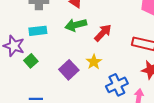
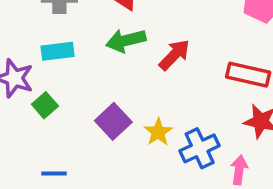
yellow star: (94, 62) -> (158, 132), moved

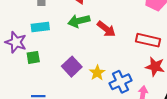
red arrow: (174, 55) -> (106, 29), turned 84
green square: (45, 105) -> (33, 57), turned 32

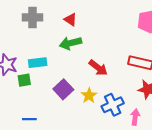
cyan rectangle: (40, 27) -> (38, 63), moved
red arrow: (106, 29) -> (98, 68), moved

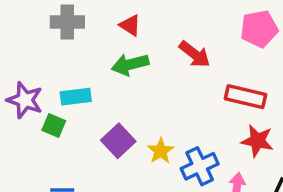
red arrow: (98, 68) -> (195, 54), moved
green square: (24, 80) -> (54, 125), turned 32

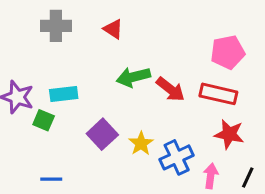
pink pentagon: (259, 29) -> (228, 52), moved
red arrow: (195, 54) -> (170, 89), moved
green arrow: (130, 64) -> (133, 77), moved

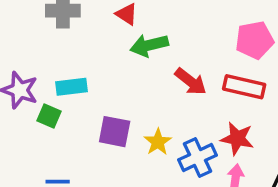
green arrow: (133, 77) -> (149, 45), moved
purple square: (102, 134) -> (115, 132), turned -36
red star: (229, 134) -> (237, 139), moved

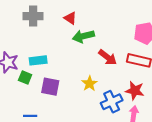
purple square: (115, 132) -> (50, 87), moved
yellow star: (158, 142) -> (89, 84), moved

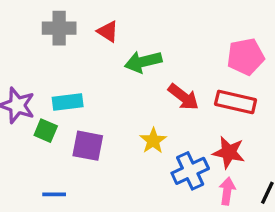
red triangle: (70, 18) -> (108, 31), moved

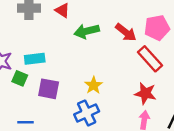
red arrow: (183, 97) -> (126, 32), moved
red rectangle: (236, 102) -> (150, 59), turned 35
blue cross: (190, 171) -> (87, 113), moved

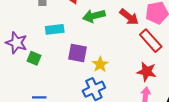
cyan rectangle: (35, 59) -> (55, 29), moved
purple square: (49, 89) -> (77, 53), moved

